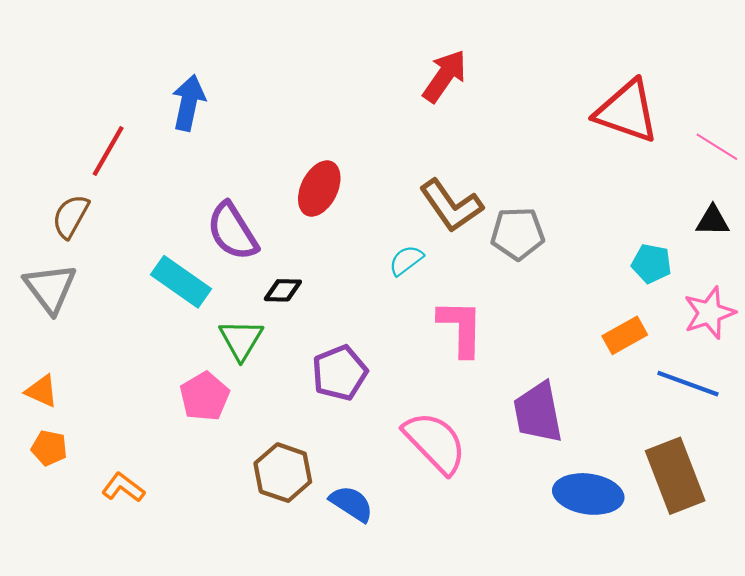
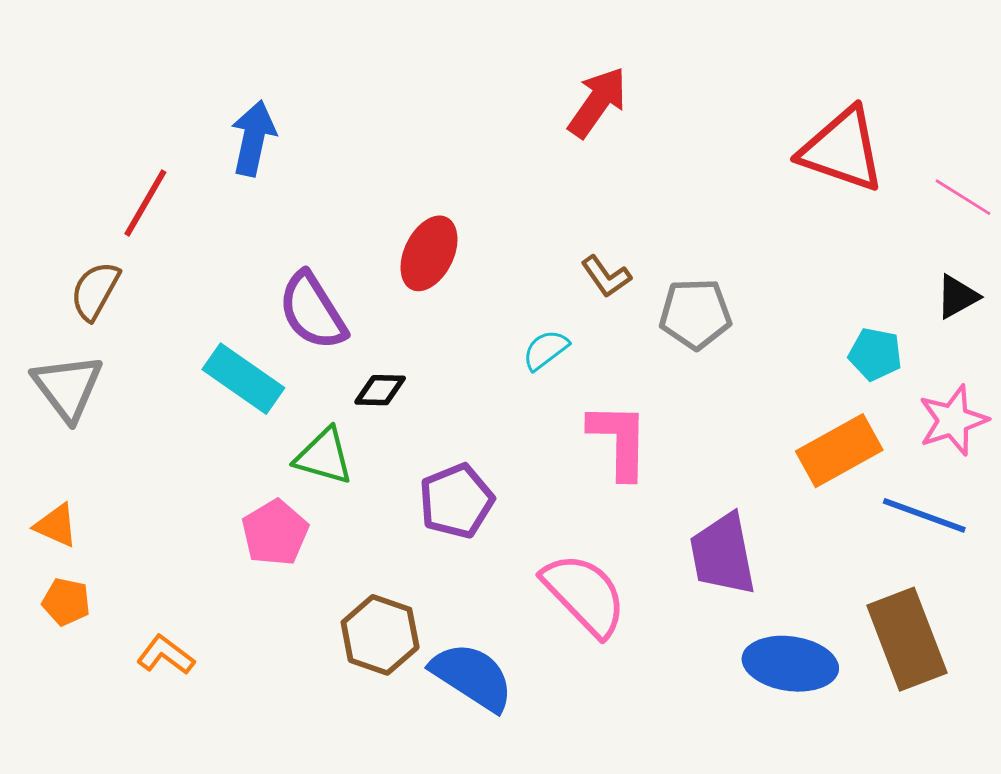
brown L-shape: (451, 206) -> (606, 276), size x0.6
black triangle: (713, 221) -> (957, 297), turned -30
orange rectangle: (625, 335) -> (839, 451), size x1.4
green triangle: (241, 340) -> (324, 456), turned -45
blue semicircle: (351, 504) -> (472, 677), size x1.4

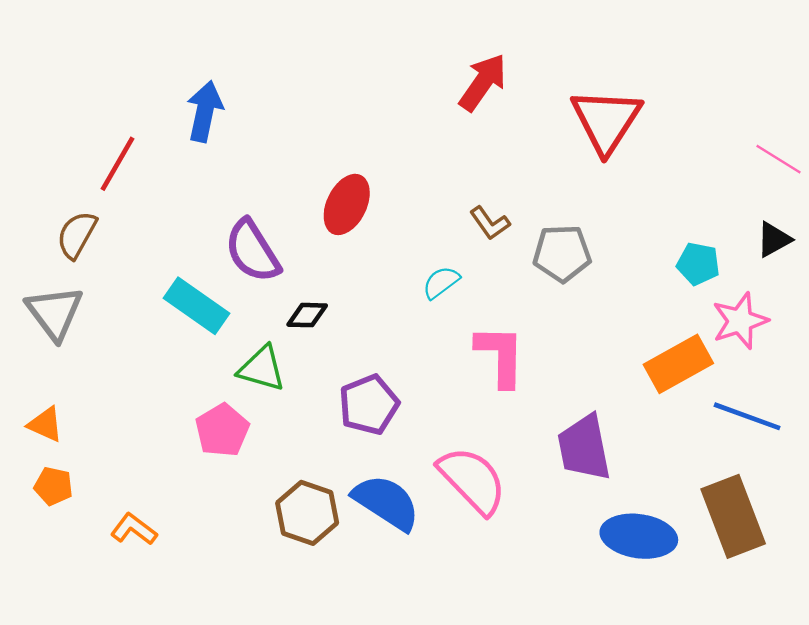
red triangle: (842, 150) -> (606, 121), moved, turned 44
cyan pentagon: (875, 354) -> (698, 264), moved
pink star: (953, 420) -> (740, 321), moved
blue semicircle: (472, 677) -> (386, 502), moved

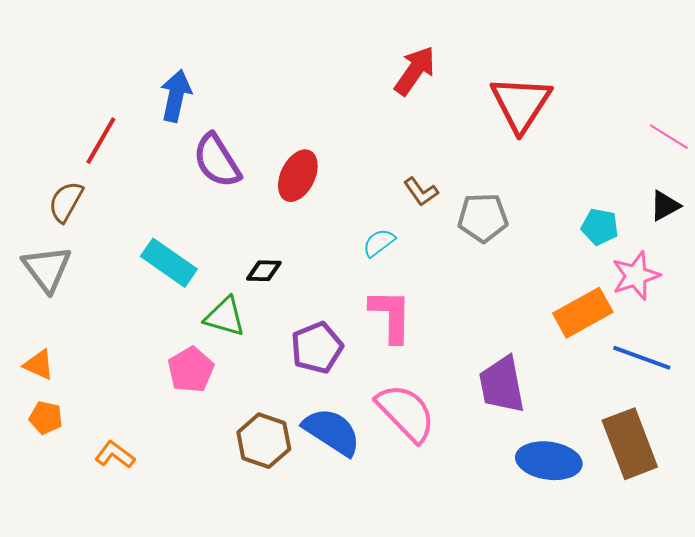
purple semicircle: (252, 251) -> (217, 161), moved
pink L-shape: (500, 356) -> (391, 316), moved

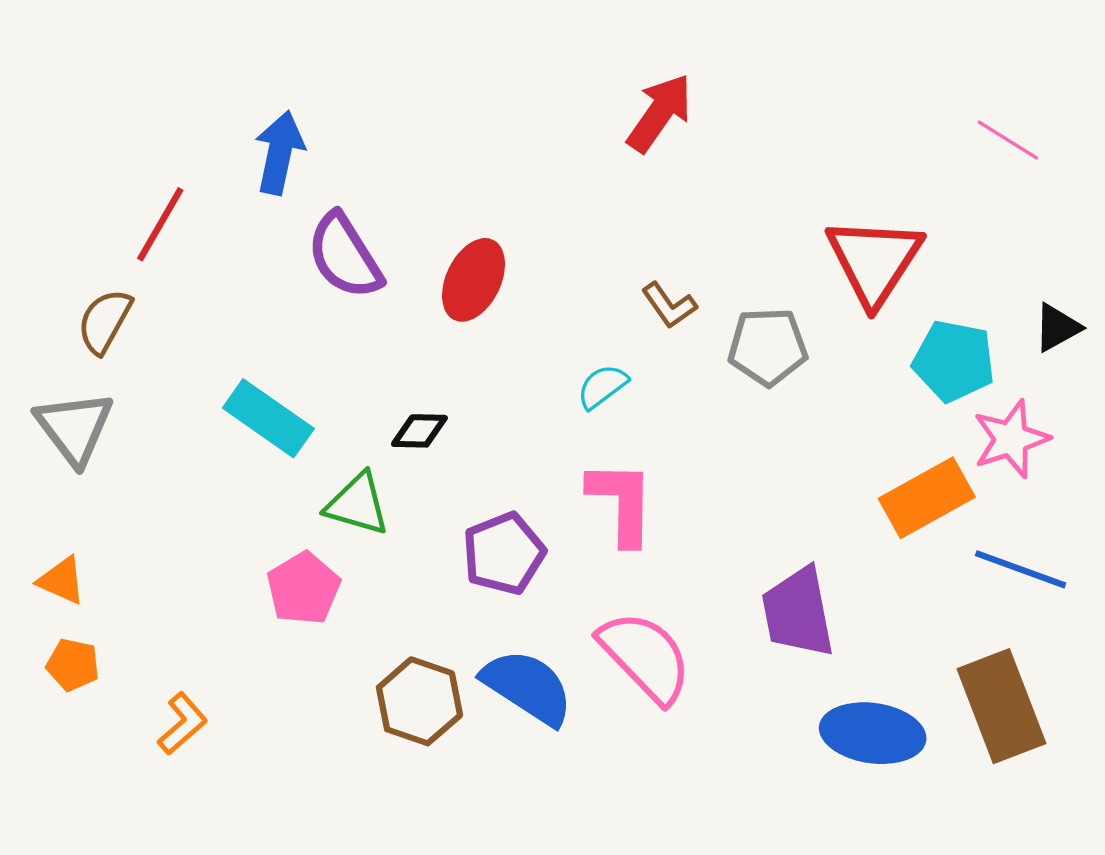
red triangle: (521, 104) -> (874, 261), moved
pink line: (669, 137) -> (1008, 140), moved
cyan pentagon: (600, 227) -> (954, 361), size x1.4
orange L-shape: (115, 455) -> (182, 724), turned 102

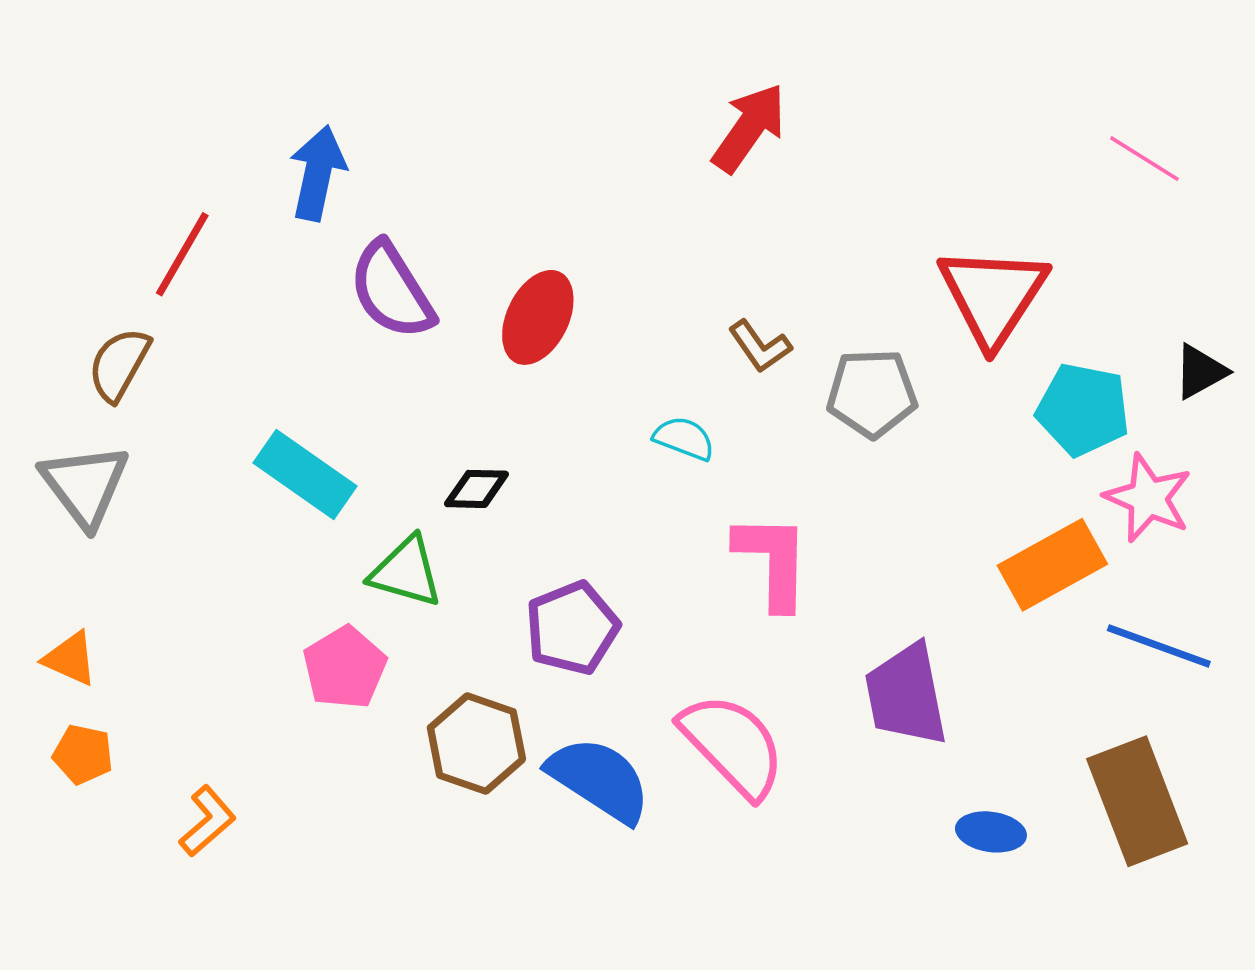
cyan semicircle: (602, 386) -> (684, 438), turned 58
pink star: (1011, 439) -> (1148, 498), turned -30
pink L-shape: (621, 503) -> (773, 561), moved
brown hexagon: (419, 701) -> (476, 743), moved
blue ellipse: (873, 733) -> (991, 832), size x0.6

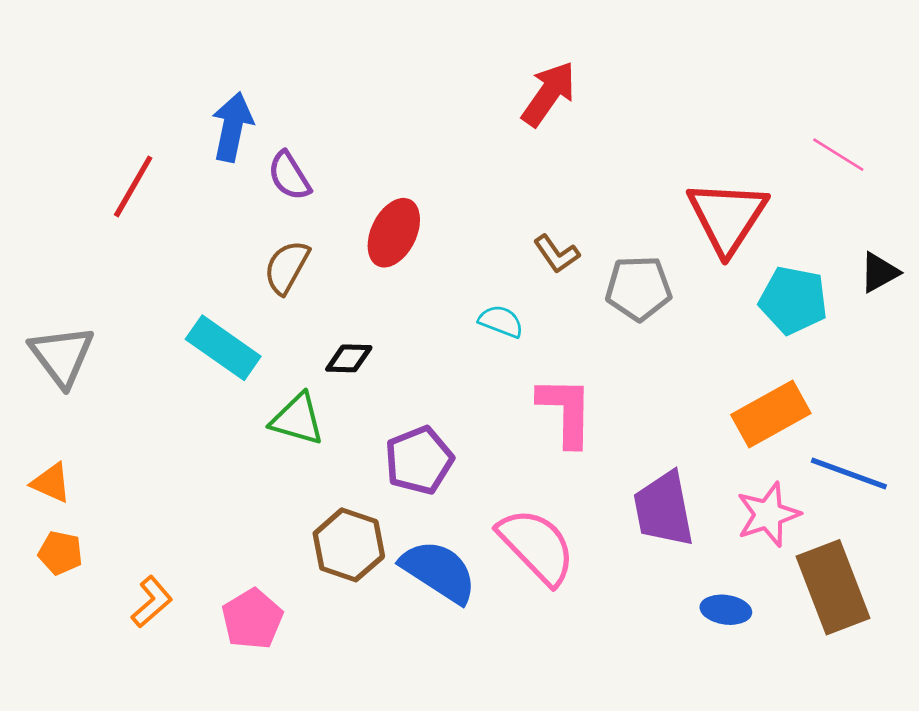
pink line: (1144, 159) -> (838, 155), moved
purple semicircle: (392, 290) -> (289, 176), moved, size x0.7
brown semicircle: (119, 364) -> (287, 267), moved
pink star: (1148, 498) -> (768, 514), moved, turned 30
pink pentagon: (345, 668) -> (252, 619), moved

